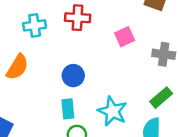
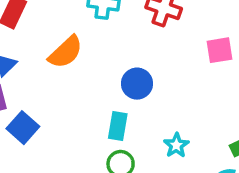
cyan star: (112, 111) -> (176, 145), size x0.6

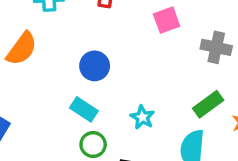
cyan rectangle: (118, 126) -> (84, 109), turned -56

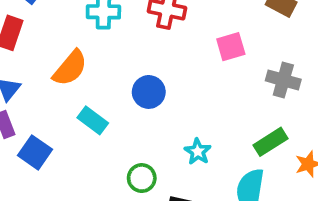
cyan rectangle: (84, 109) -> (93, 120), moved

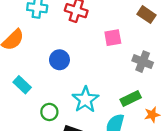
cyan rectangle: (93, 120) -> (22, 85), moved
cyan star: (198, 152) -> (85, 100), size x1.6

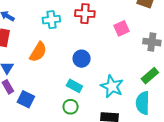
cyan rectangle: (22, 85) -> (74, 86), moved
green circle: (49, 112) -> (71, 107), moved

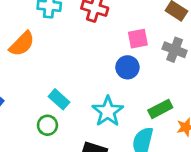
gray cross: (152, 42) -> (175, 50), moved
blue circle: (82, 59) -> (127, 67), moved

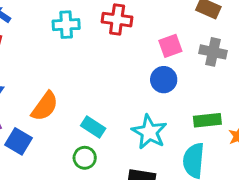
orange semicircle: (22, 44) -> (45, 106), moved
green rectangle: (160, 109) -> (207, 120), turned 30

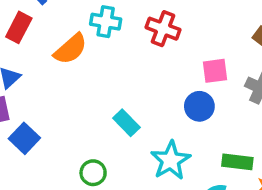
orange semicircle: (45, 106) -> (71, 49), moved
cyan rectangle: (93, 127) -> (126, 123), moved

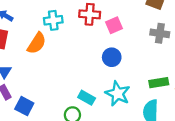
pink square: (215, 71) -> (114, 25), moved
blue circle: (199, 106) -> (112, 57), moved
cyan rectangle: (126, 123) -> (87, 98), moved

